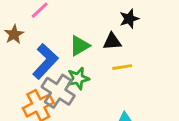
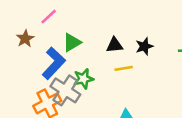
black star: (129, 19) -> (144, 46), moved
green triangle: (79, 46) -> (72, 42), moved

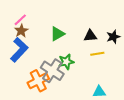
pink line: (49, 17) -> (20, 20), moved
blue L-shape: (54, 63) -> (19, 50), moved

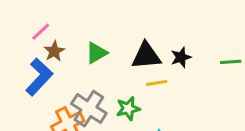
brown star: (21, 31) -> (54, 51), moved
black triangle: (90, 36) -> (146, 56), size x1.5
green star: (66, 62) -> (128, 109), moved

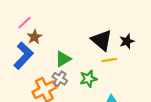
green triangle: (96, 53) -> (63, 59), moved
black triangle: (146, 56) -> (102, 40), turned 45
gray cross: (89, 109) -> (60, 79), size x0.6

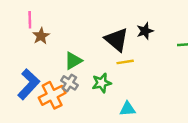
pink line: (25, 23) -> (30, 20), turned -48
black star: (127, 41) -> (145, 31), moved
blue L-shape: (23, 56) -> (29, 84), moved

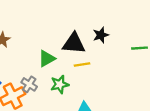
black triangle: (116, 40) -> (74, 43), turned -35
green triangle: (73, 61) -> (47, 59), moved

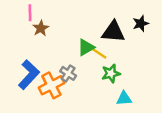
yellow line: (82, 64) -> (99, 53), moved, turned 42
green star: (60, 84) -> (111, 73), moved

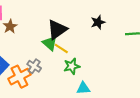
black triangle: (113, 32) -> (57, 30), moved, turned -40
green triangle: (86, 47) -> (50, 43), turned -49

